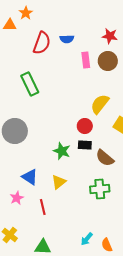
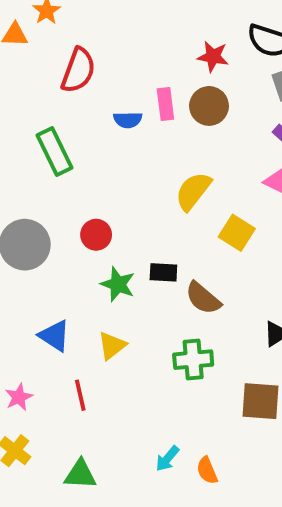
blue semicircle: (67, 39) -> (128, 120), moved
red circle: (85, 126) -> (96, 235), moved
pink star: (17, 198) -> (19, 397), moved

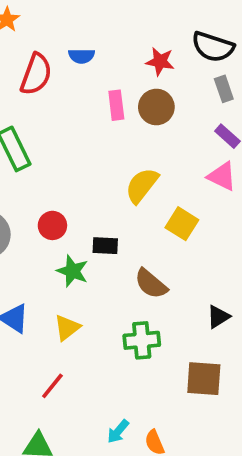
blue semicircle: (128, 120) -> (82, 56), moved
black rectangle: (163, 272) -> (105, 246), moved
red line: (80, 395) -> (52, 386), moved, turned 52

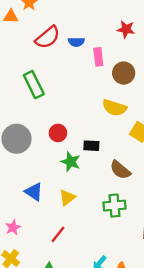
blue semicircle: (82, 56) -> (76, 42), moved
red semicircle: (36, 74) -> (48, 37), turned 30
brown circle: (156, 107) -> (124, 73), moved
yellow semicircle: (142, 185) -> (114, 108), turned -110

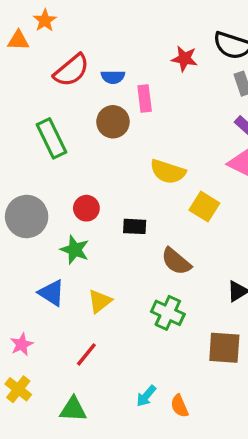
brown circle: (124, 73) -> (113, 122), moved
green star: (71, 162) -> (75, 250), moved
green cross: (114, 206) -> (168, 313), turned 30

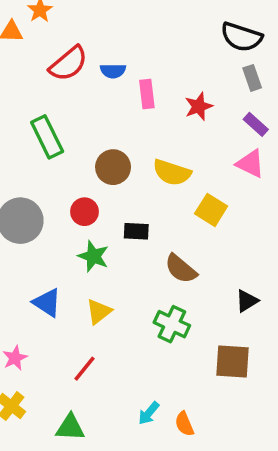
red star: (184, 59) -> (199, 106), moved, turned -30
brown circle: (113, 122) -> (113, 167), moved
green star: (75, 250) -> (93, 256), moved

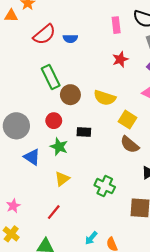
pink rectangle: (147, 94) -> (116, 25), moved
green rectangle: (47, 137) -> (51, 77), moved
brown semicircle: (181, 269) -> (130, 145), moved
blue triangle: (47, 303) -> (32, 157), moved

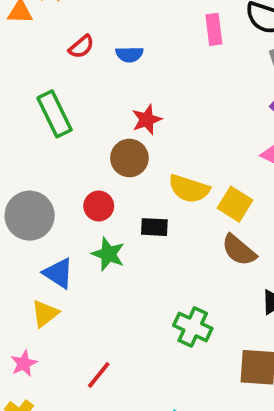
red semicircle: (44, 34) -> (81, 47), size x0.6
red star: (120, 59) -> (147, 120), moved
green rectangle: (51, 77) -> (55, 114), moved
yellow semicircle: (105, 98) -> (189, 189), moved
yellow triangle: (62, 179) -> (45, 314), moved

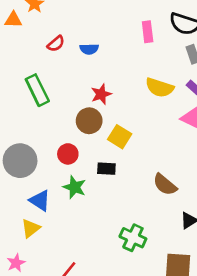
yellow semicircle: (189, 189) -> (160, 88), moved
yellow square: (235, 204) -> (120, 137), moved

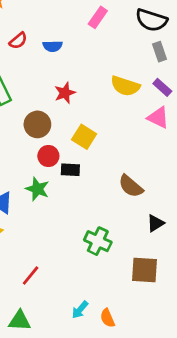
pink rectangle: (148, 32) -> (98, 17), moved, turned 42
brown circle: (89, 121) -> (37, 124), moved
red circle: (68, 154) -> (48, 156), moved

